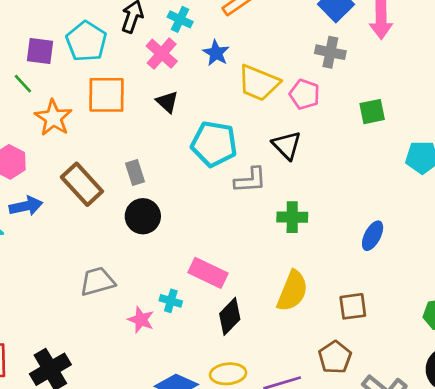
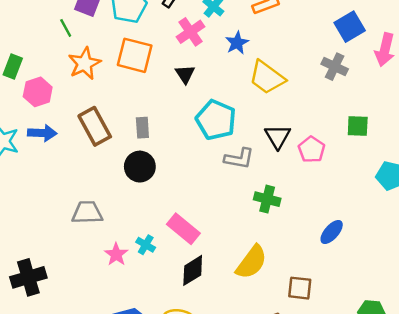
pink pentagon: (305, 94) -> (312, 150), moved

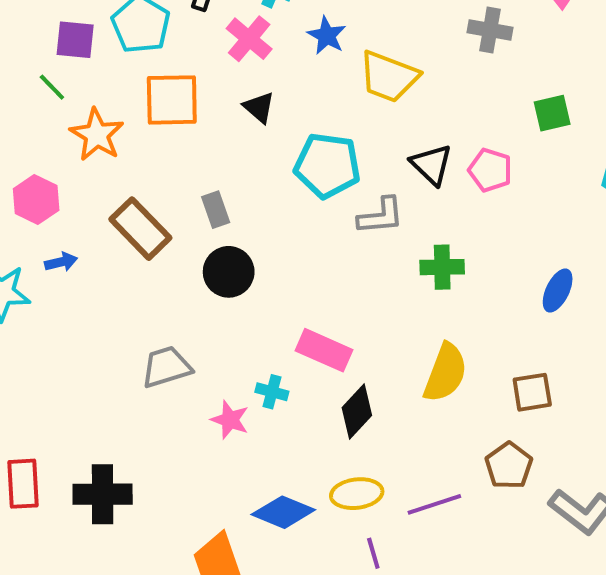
blue arrow: (42, 133) -> (61, 262), size x0.7
black cross: (28, 277) -> (103, 494), turned 32

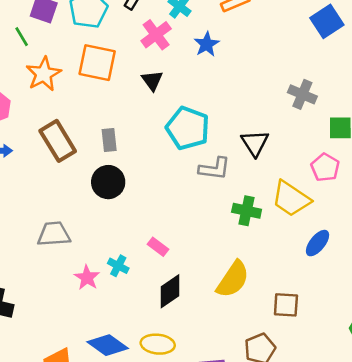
gray cross: (490, 30) -> (302, 94), moved
yellow trapezoid: (389, 77) -> (291, 199), moved
pink pentagon: (490, 170) -> (325, 167), moved
pink rectangle: (324, 350) -> (158, 247), size x0.6

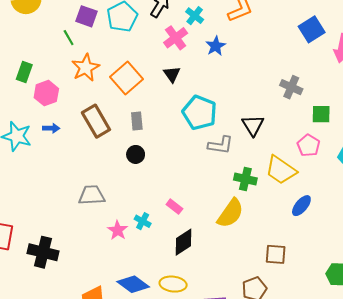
orange square: (97, 63) -> (126, 78), moved, turned 36
black circle: (108, 182) -> (136, 154), size x0.7
yellow semicircle: (233, 279) -> (230, 213), moved

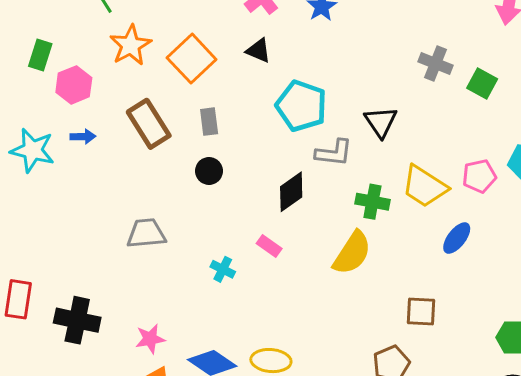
black triangle: (172, 74) -> (259, 50), turned -30
green square: (321, 114) -> (482, 84), moved, turned 30
pink pentagon: (309, 145) -> (479, 176), moved, turned 30
pink star: (118, 230) -> (150, 339), moved, turned 30
black diamond: (183, 242) -> (291, 192), moved

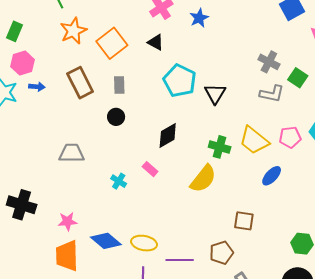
pink hexagon: (74, 85) -> (23, 63), moved
black triangle: (381, 122) -> (215, 94), moved
gray L-shape: (334, 153) -> (272, 94), moved

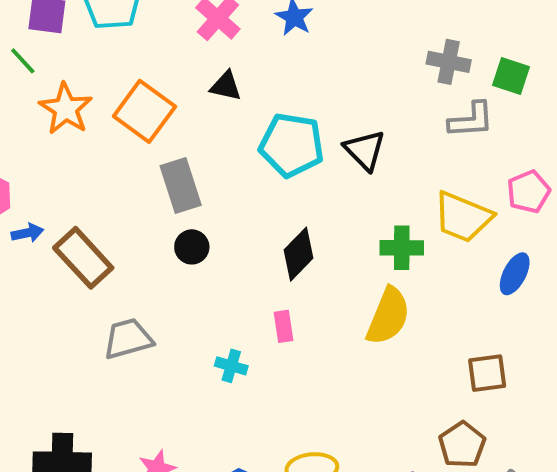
brown rectangle: (80, 83) -> (83, 258), moved
gray rectangle: (119, 85) -> (181, 186), size x1.5
pink rectangle: (150, 169) -> (283, 326), turned 56

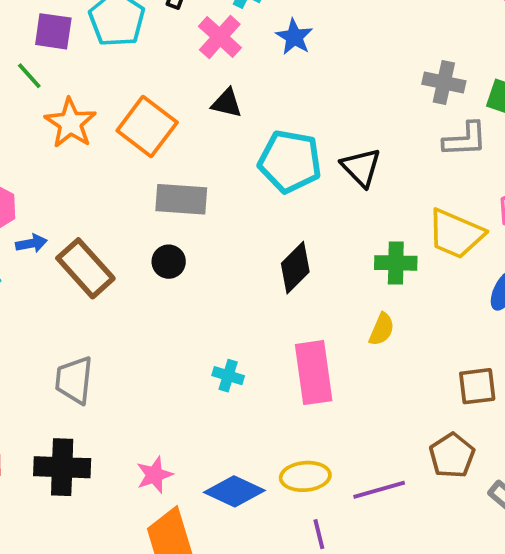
gray rectangle: (181, 186) -> (181, 199), turned -69
black circle: (192, 247) -> (169, 262), moved
yellow semicircle: (388, 316) -> (382, 329), size x0.6
pink rectangle: (283, 326) -> (314, 373), moved, size x2.0
gray trapezoid: (128, 339) -> (74, 380), moved, turned -69

